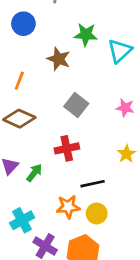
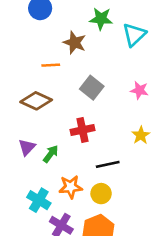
orange line: (19, 81) -> (51, 65), moved, turned 66
orange star: (68, 207) -> (71, 187), moved
yellow circle: (97, 213) -> (101, 194), moved
cyan cross: (22, 220) -> (39, 200), turned -30

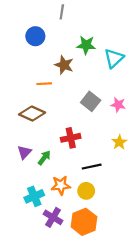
gray square: (92, 88) -> (91, 101), moved
cyan cross: (39, 200) -> (34, 196), turned 36

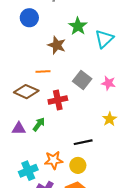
green star: (86, 45) -> (78, 26), turned 30
orange line: (44, 84) -> (43, 72), moved
red cross: (71, 138) -> (58, 100), moved
purple triangle: (24, 152) -> (19, 128), turned 48
green arrow: (44, 158) -> (39, 124), moved

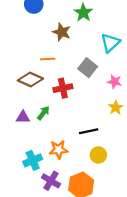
cyan triangle: (104, 39) -> (110, 43), moved
pink star: (108, 83) -> (115, 82), moved
yellow circle: (78, 165) -> (98, 155), moved

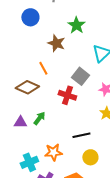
orange line: (48, 59) -> (43, 68), turned 64
red cross: (63, 88) -> (67, 95), moved, turned 30

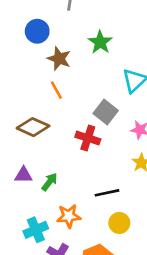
brown star: (56, 43) -> (59, 59), moved
orange line: (43, 68) -> (56, 90), moved
green arrow: (39, 118) -> (49, 182), moved

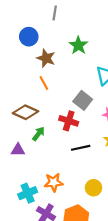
green arrow: (49, 182) -> (38, 134), moved
black line: (107, 193) -> (81, 148), moved

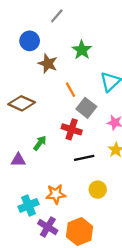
gray line: (55, 13) -> (57, 16), turned 32
orange line: (44, 83) -> (70, 90), moved
brown diamond: (26, 112) -> (22, 103), moved
yellow circle: (93, 188) -> (98, 190), moved

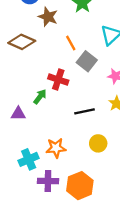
brown diamond: (22, 103) -> (22, 42), moved
red cross: (72, 129) -> (58, 80), moved
purple cross: (48, 227) -> (48, 181), turned -30

